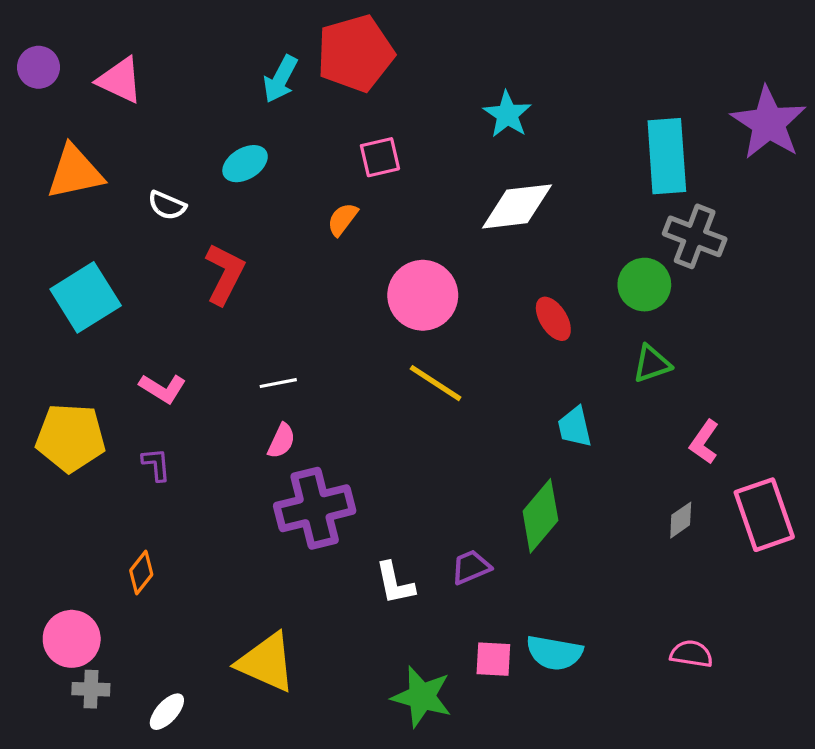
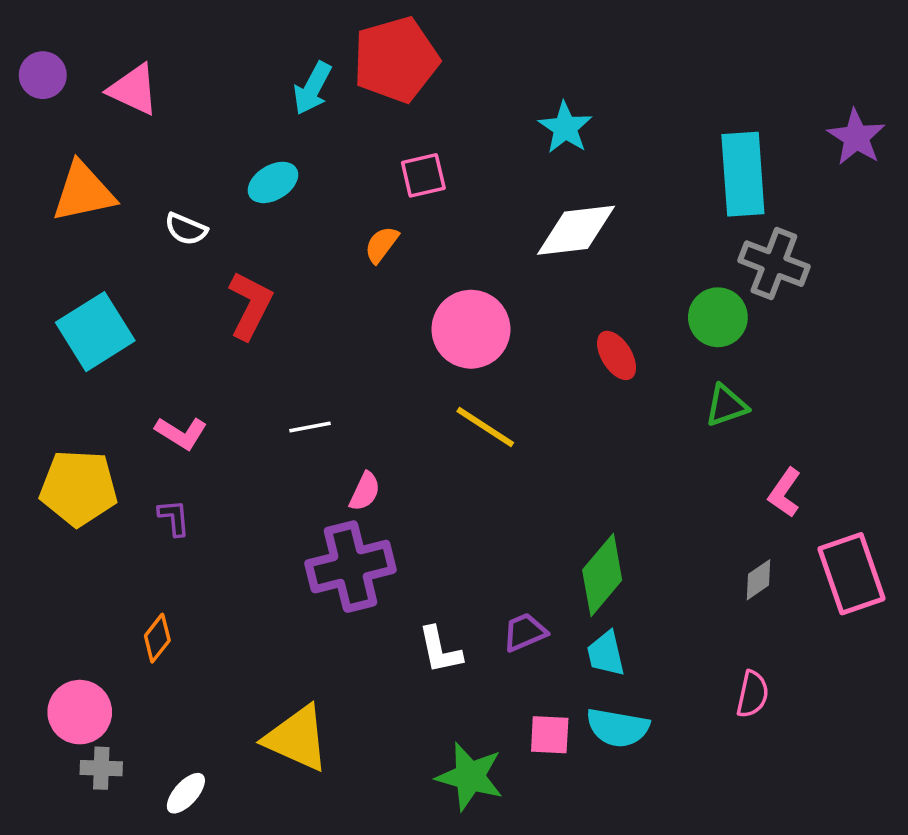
purple star: (768, 123) -> (856, 137), size x0.7
cyan trapezoid: (575, 427) -> (606, 654), moved
pink semicircle: (281, 441) -> (365, 491), moved
pink semicircle: (691, 654) -> (752, 694), moved, turned 93

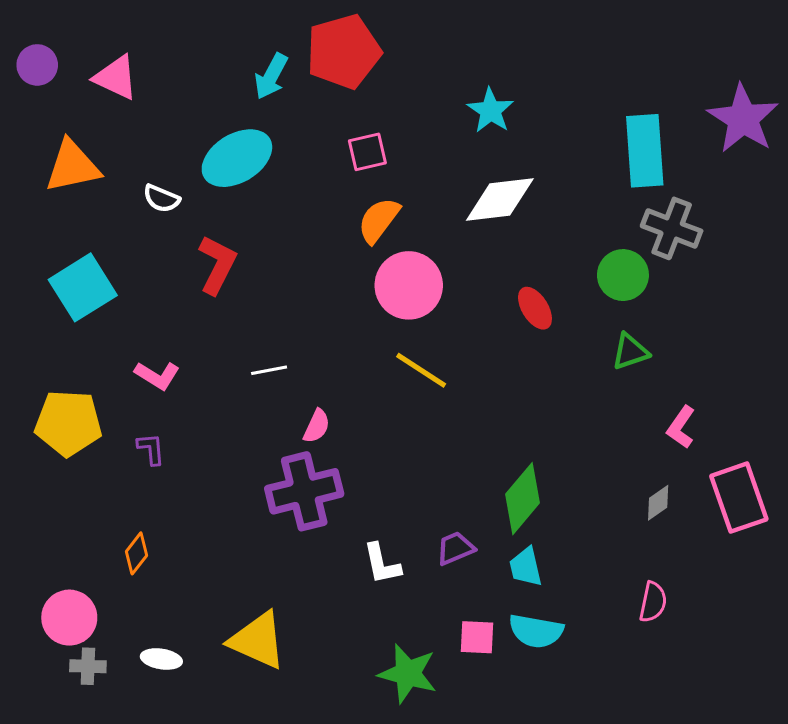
purple star: (856, 137) -> (743, 119), size x1.4
cyan ellipse: (273, 182) -> (237, 158), size x1.6
orange semicircle: (382, 245) -> (379, 220), moved, size x1.4
white ellipse: (186, 793) -> (161, 659), moved, turned 57

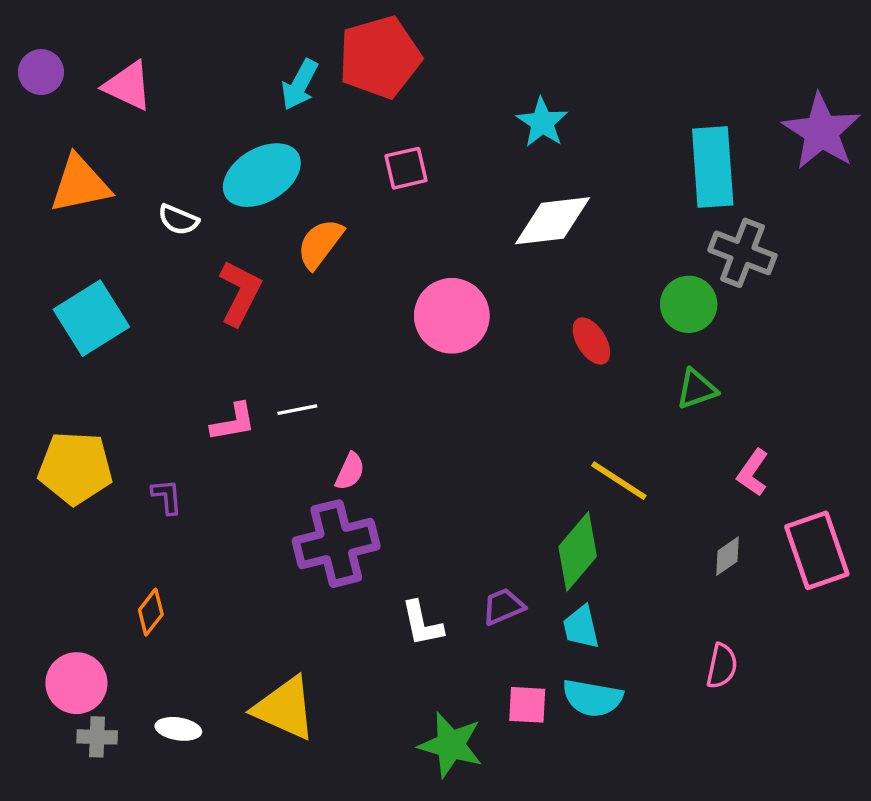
orange semicircle: (379, 220) -> (320, 244), moved
yellow line: (421, 370) -> (619, 481), moved
pink L-shape: (157, 375) -> (233, 422), moved, turned -42

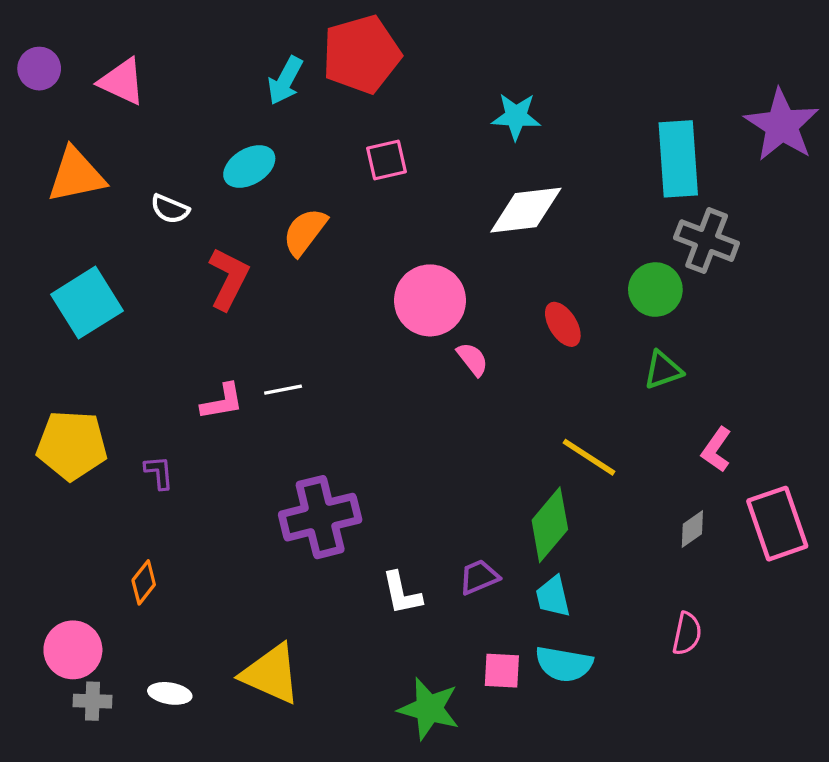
cyan star: (542, 122) -> (516, 116), turned -30
cyan ellipse: (262, 175) -> (249, 166), size x0.7
pink semicircle: (350, 471) -> (472, 359), moved, turned -63

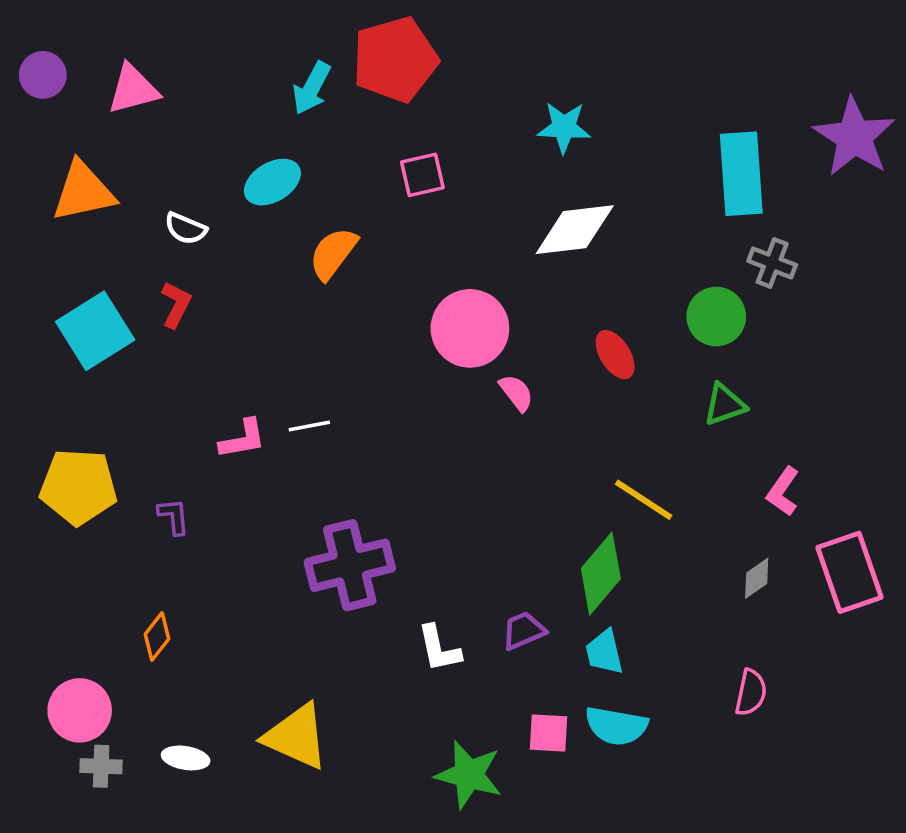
pink triangle: (122, 82) -> (133, 89), turned -40
gray cross: (707, 241) -> (772, 263), size x0.7
red L-shape: (229, 279) -> (176, 305), moved, size x0.7

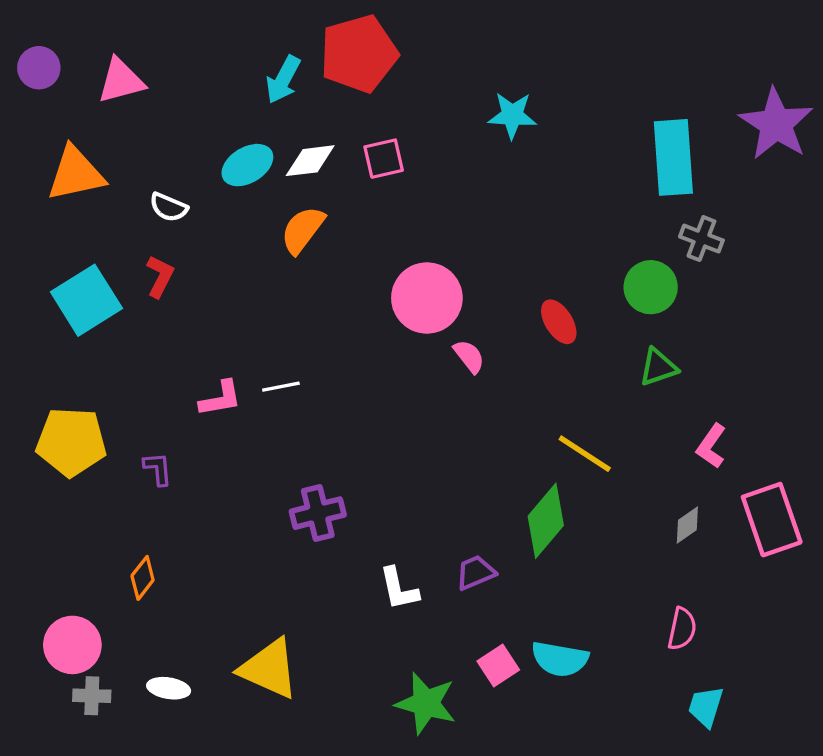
white diamond: (575, 230) -> (310, 161), moved, size x0.7
purple cross: (350, 565) -> (318, 513), size x0.7
cyan trapezoid: (604, 652) -> (706, 707), moved, turned 30
pink square: (548, 733) -> (498, 665), turned -36

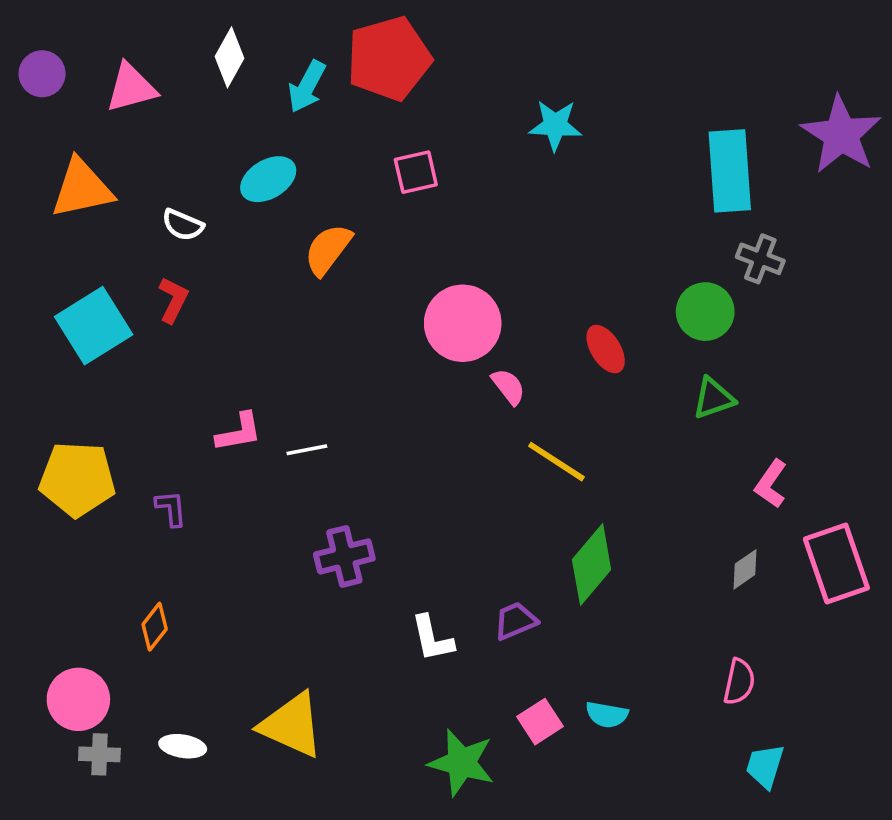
white diamond: (310, 161) -> (230, 57), moved, turned -54
white line: (281, 387) -> (307, 450), moved
yellow line: (585, 454) -> (556, 462), moved
cyan semicircle: (560, 659) -> (607, 715), size x0.7

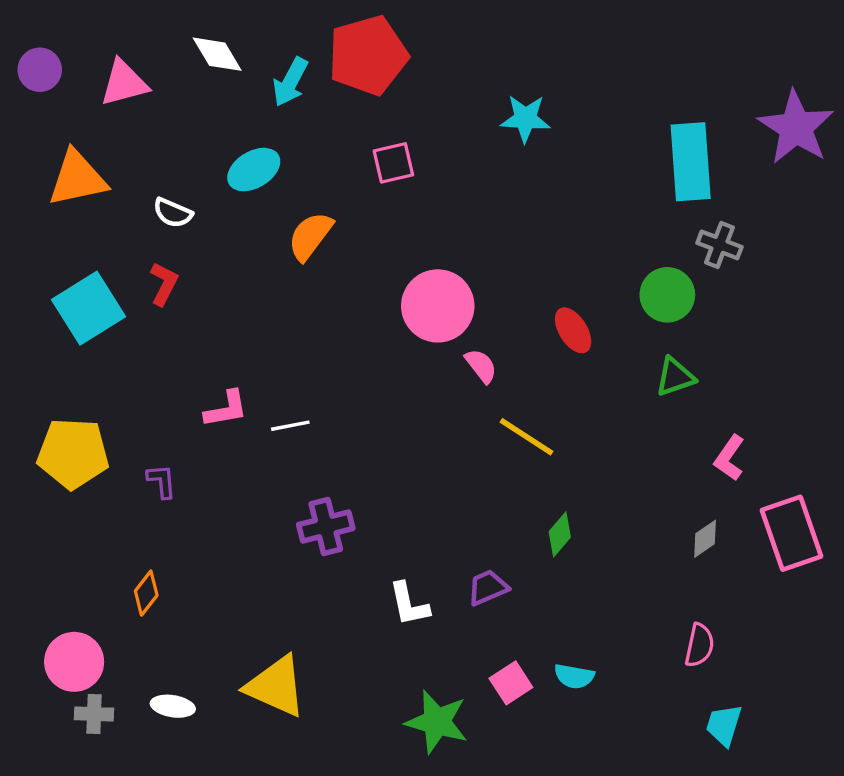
white diamond: (230, 57) -> (217, 54), turned -60
green diamond: (592, 565) -> (560, 534), size x0.6

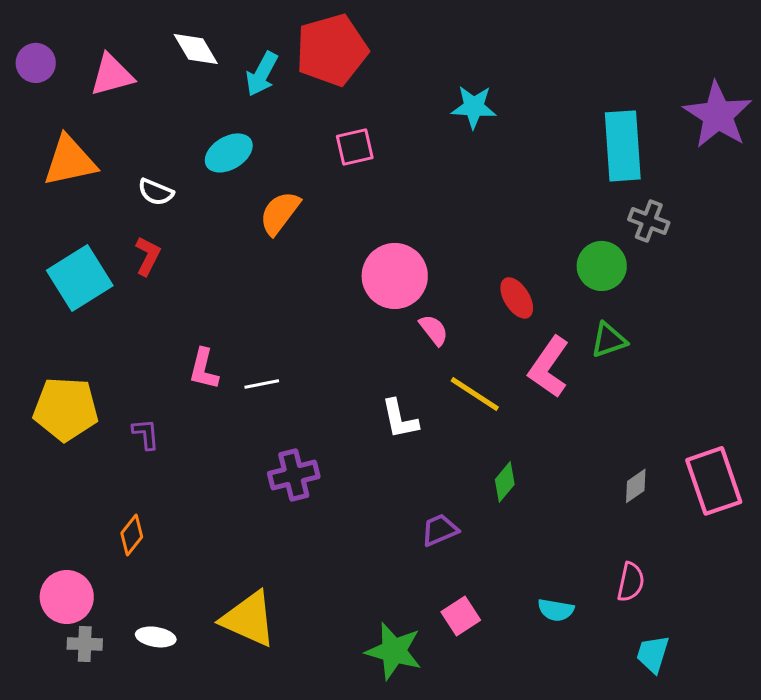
pink L-shape: (226, 409) -> (204, 369), turned 114
pink L-shape: (729, 458) -> (549, 367), moved, size x1.5
white L-shape: (409, 604) -> (400, 419), moved
cyan semicircle: (574, 676) -> (556, 610), moved

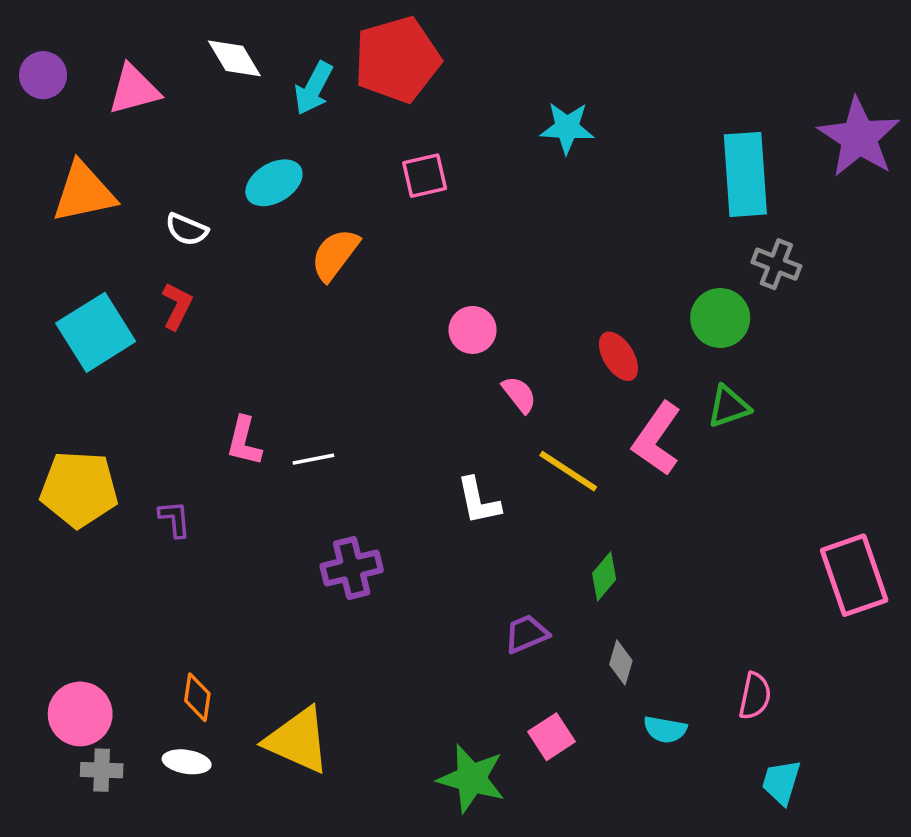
pink circle: (395, 276) -> (473, 330), size x0.6
gray diamond: (636, 486) -> (621, 663), moved, turned -39
orange diamond: (132, 535) -> (197, 697), moved, turned -30

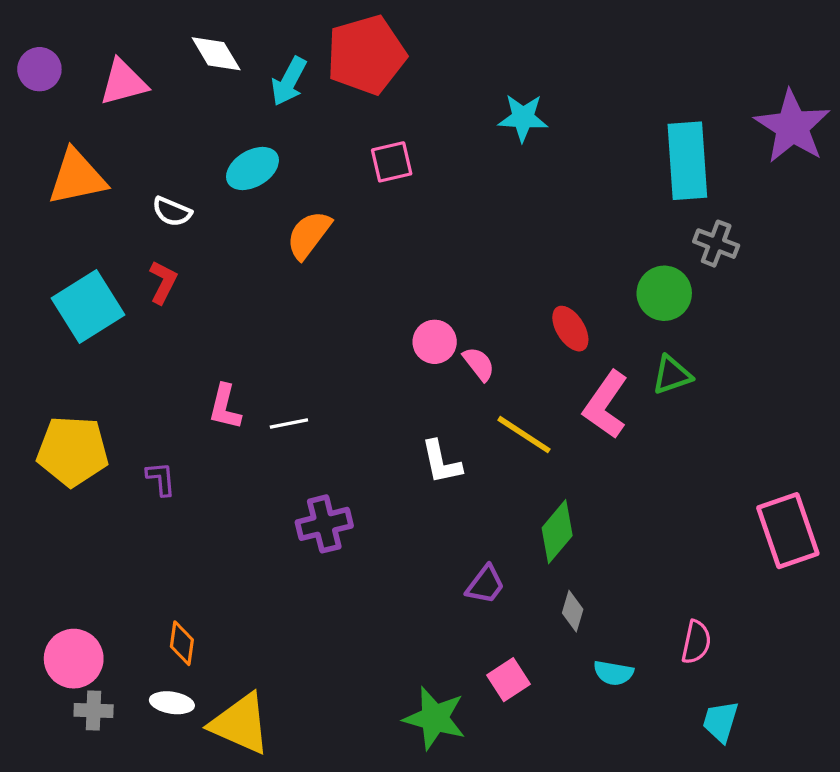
pink circle: (473, 330) -> (435, 342), moved
green diamond: (604, 576) -> (557, 532), size x1.4
purple trapezoid: (526, 634) -> (485, 585), turned 150
yellow triangle: (298, 740) -> (240, 724), moved

